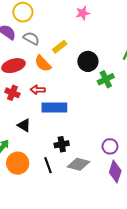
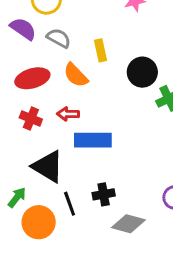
yellow rectangle: (60, 47) -> (101, 50), turned -64
black triangle: (24, 125) -> (48, 167), size x1.6
black line: (48, 165) -> (70, 204), moved

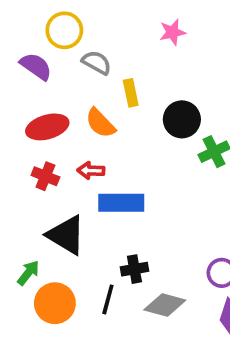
gray semicircle: (59, 38) -> (97, 63), moved
black line: (70, 204) -> (108, 299), moved, turned 35

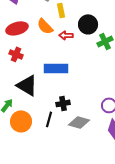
red arrow: (91, 171) -> (66, 35), moved

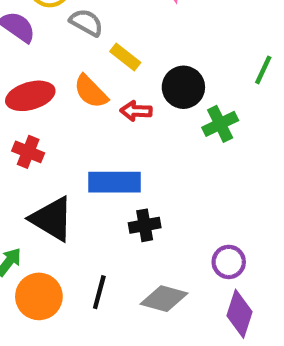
yellow rectangle: (61, 10) -> (125, 57), turned -40
black cross: (63, 103) -> (145, 225), moved

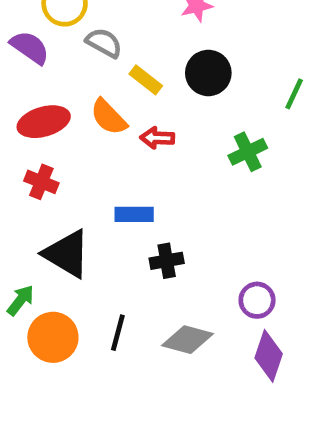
black circle: (183, 87) -> (208, 73), moved
blue rectangle: (114, 182) -> (134, 214), size x0.7

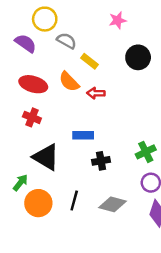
black circle: (208, 73) -> (138, 57), moved
red ellipse: (44, 122) -> (33, 84), turned 32
green cross: (248, 152) -> (146, 152), moved

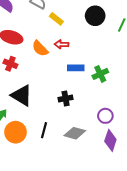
orange semicircle: (69, 82) -> (40, 48), moved
blue rectangle: (83, 135) -> (76, 68), moved
green cross: (146, 152) -> (100, 74), moved

